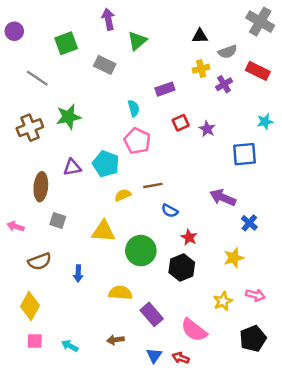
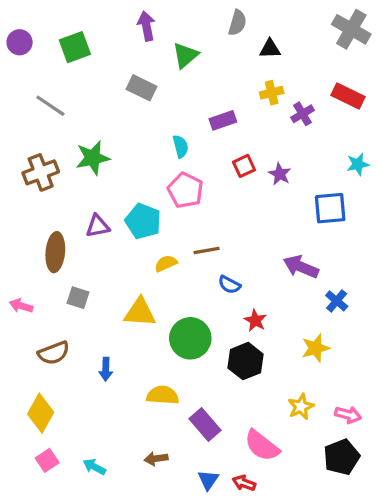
green square: (66, 43) -> (75, 47), moved
gray semicircle: (228, 52) -> (237, 23), moved, turned -54
pink arrow: (255, 295) -> (348, 415), moved
pink square: (35, 341) -> (47, 460), turned -35

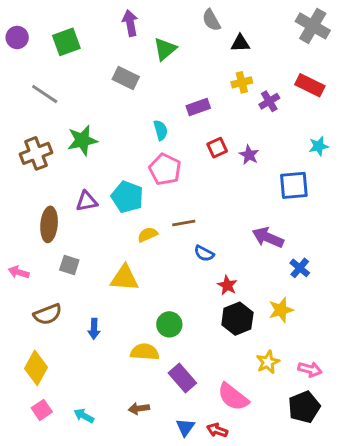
gray semicircle: (237, 23) -> (211, 20), turned 135
green circle: (190, 338) -> (169, 324), moved, size x0.7
black hexagon: (246, 361) -> (237, 319), moved

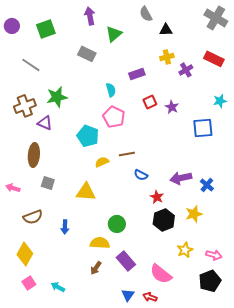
purple triangle: (87, 201) -> (45, 123), moved, turned 35
purple arrow: (268, 237) -> (181, 178), moved, turned -35
brown arrow: (139, 408) -> (96, 268), moved, turned -48

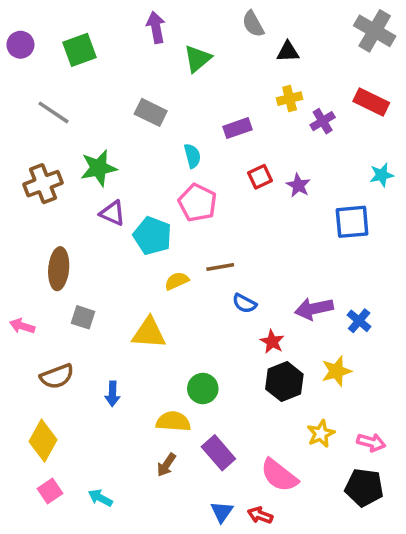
gray rectangle: (87, 54) -> (151, 112), moved
purple triangle: (45, 123) -> (112, 213), moved
black pentagon: (210, 281) -> (364, 487), turned 30

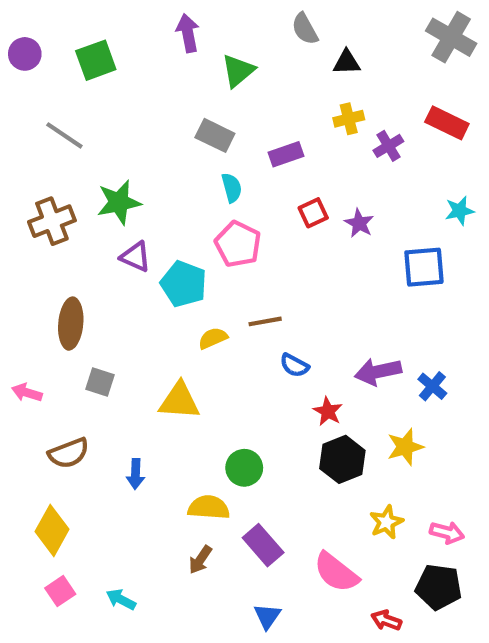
gray rectangle: (151, 112) -> (215, 135), moved
red arrow: (260, 515) -> (386, 620), moved

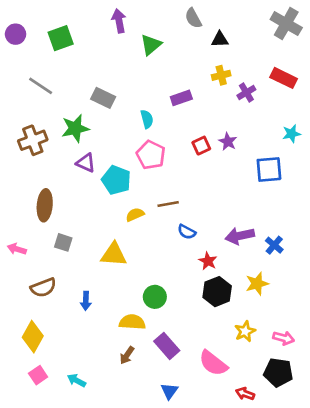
gray rectangle: (215, 135) -> (103, 98), moved
red square: (313, 213) -> (201, 146), moved

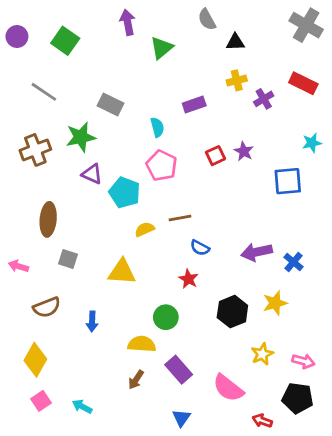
green square: (61, 38) -> (65, 41), turned -35
red star: (208, 261) -> (189, 279), moved

